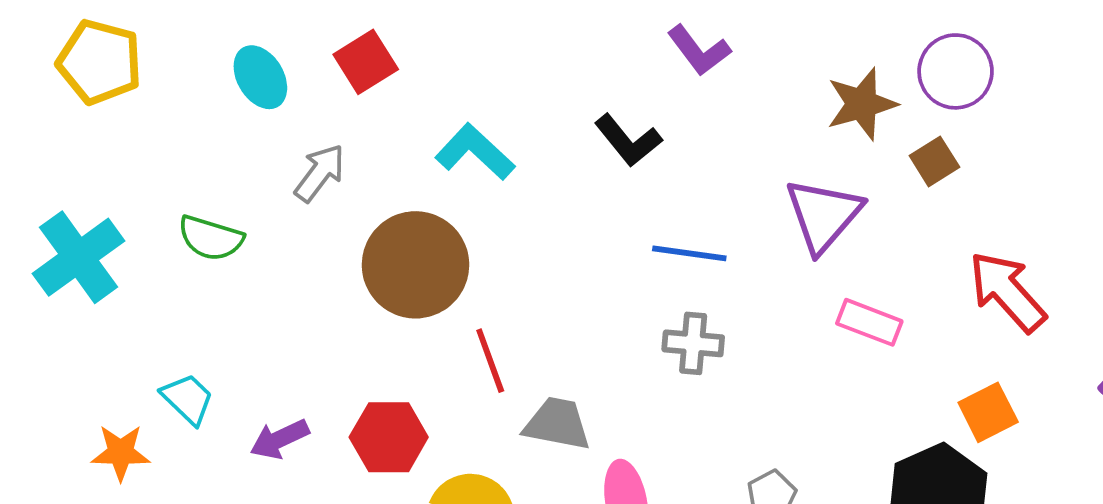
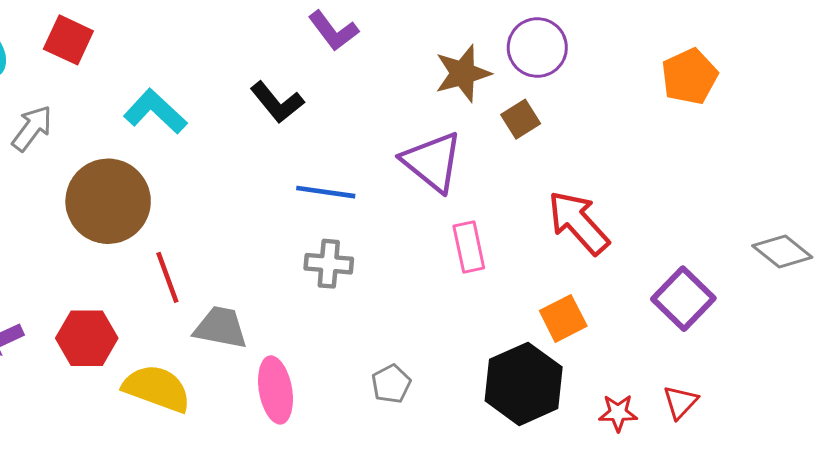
red square: (366, 62) -> (68, 40), turned -33
purple triangle: (823, 215) -> (432, 162), turned -32
pink rectangle: (869, 322) -> (469, 247), turned 57

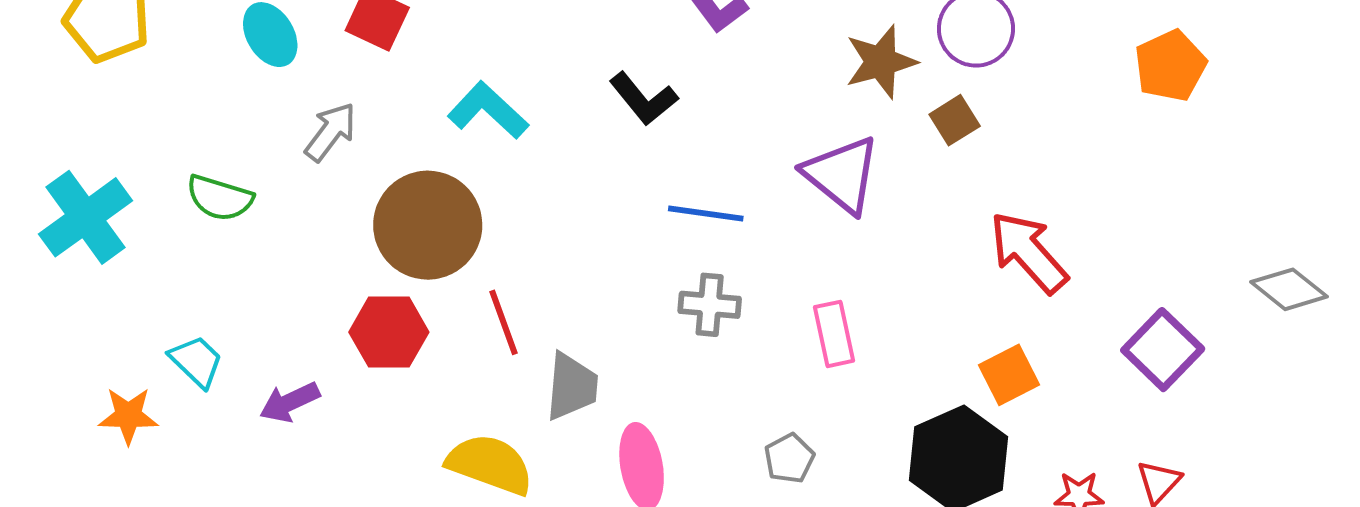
pink rectangle: (469, 247) -> (834, 334), moved
gray trapezoid: (221, 328) -> (572, 386), turned 84
red hexagon: (87, 338) -> (389, 332), moved

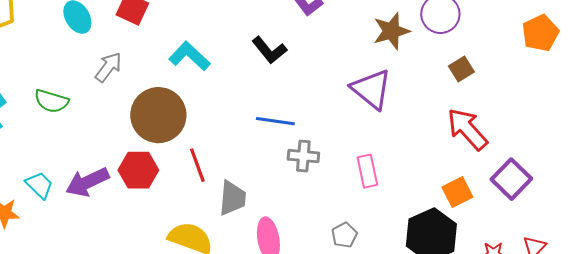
brown square: (955, 120) -> (461, 69), moved
blue line: (706, 213) -> (275, 121), moved
purple square: (1163, 350) -> (511, 179), moved
purple arrow: (290, 402) -> (87, 182), moved, size x1.4

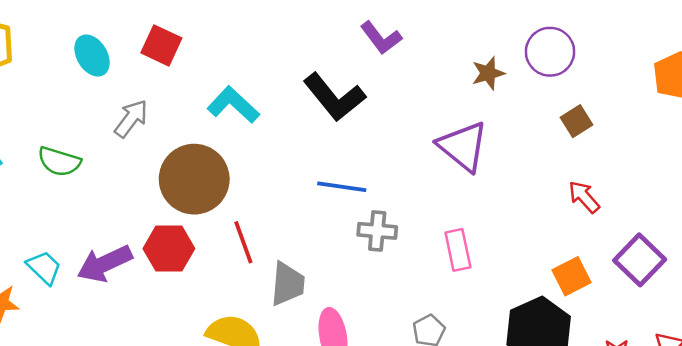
brown star: (391, 31) -> (488, 73), size x0.7
black L-shape: (269, 50) -> (334, 97), size x1.4
red arrow: (467, 129) -> (584, 197), size x0.6

